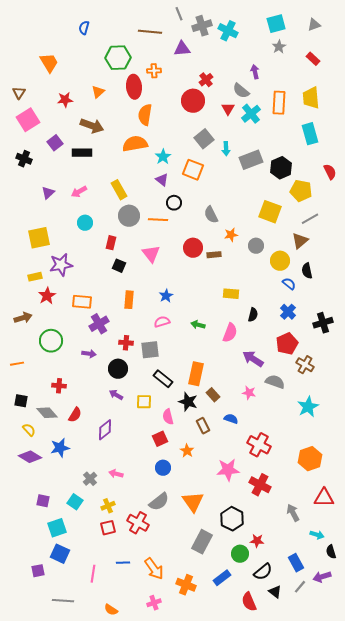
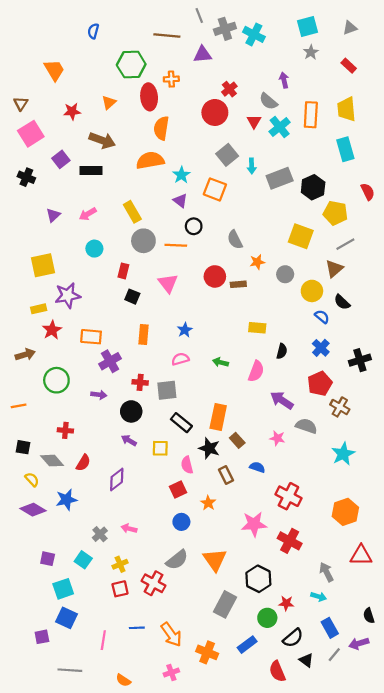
black semicircle: (307, 271) -> (342, 302), turned -35
cyan arrow: (317, 535) -> (319, 597), moved

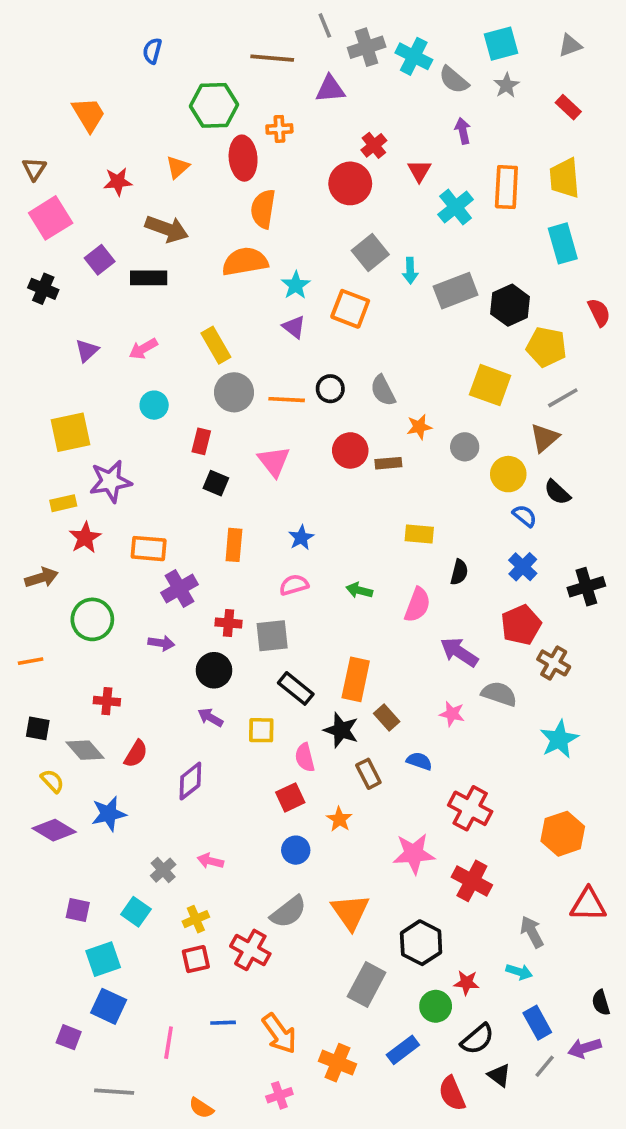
gray semicircle: (268, 101) -> (454, 80), moved
red triangle: (254, 121) -> (419, 171), moved
black circle: (194, 226) -> (330, 389), moved
purple square: (42, 637) -> (69, 1037), turned 32

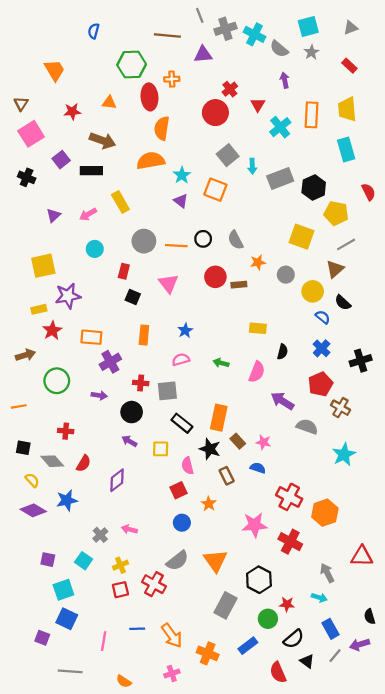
orange triangle: (178, 167) -> (109, 103), turned 48
yellow rectangle: (216, 345) -> (120, 202), moved
pink star: (452, 714) -> (263, 442), moved
orange hexagon: (563, 834) -> (325, 513), moved

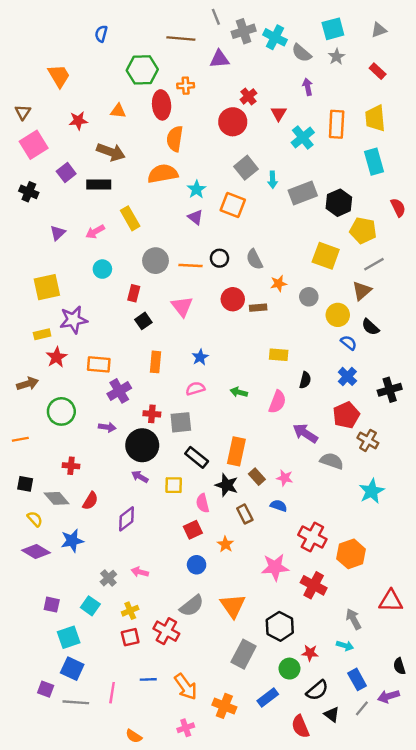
black square: (133, 297) -> (143, 321), turned 32
black circle: (132, 412) -> (142, 445), size x1.4
gray line: (70, 671) -> (76, 702), moved

